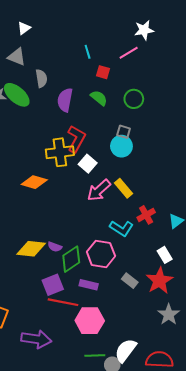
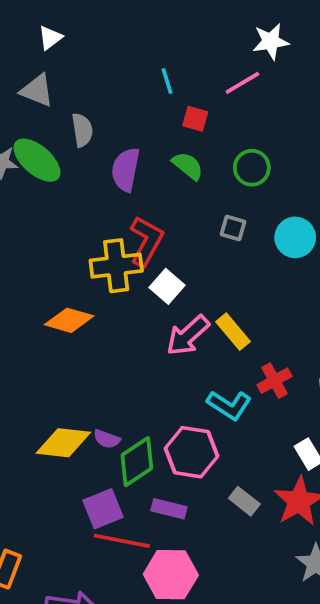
cyan circle: (121, 146) -> (295, 237), moved

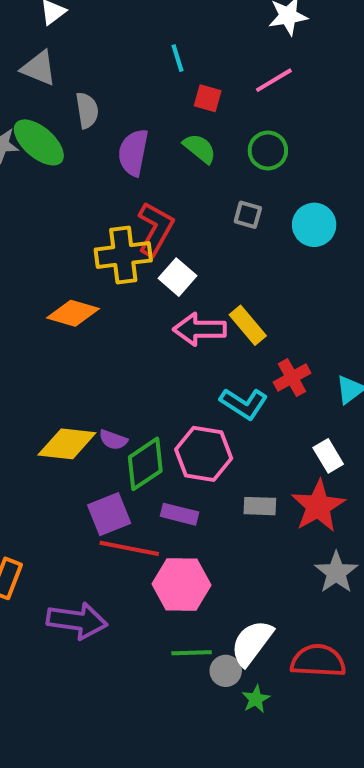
pink line: (242, 83) -> (274, 80), moved
pink arrow: (188, 335) -> (200, 329), turned 42
gray rectangle: (244, 501) -> (260, 506), turned -36

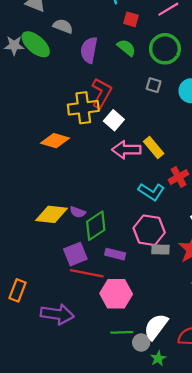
gray semicircle: (87, 110) -> (63, 26), turned -60
green circle: (268, 150) -> (165, 49), size x1.4
pink hexagon: (204, 454) -> (149, 230), moved

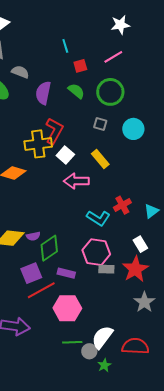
red square: (131, 19) -> (80, 66), turned -32
yellow rectangle: (154, 147) -> (100, 159), moved
purple semicircle: (78, 212) -> (33, 236), turned -32
red line: (87, 273) -> (41, 290), turned -40

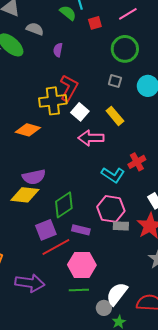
green semicircle: (76, 91) -> (68, 13), moved
purple semicircle: (43, 93) -> (58, 50), size x0.6
purple semicircle: (33, 236) -> (34, 177), moved, size x1.6
green line: (72, 342) -> (79, 290), moved

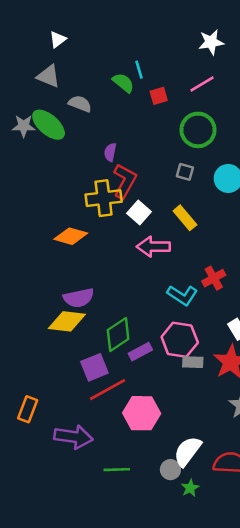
purple semicircle: (58, 50) -> (110, 152), moved
purple rectangle: (81, 230) -> (140, 352), moved, turned -42
green line: (79, 290) -> (117, 470), moved

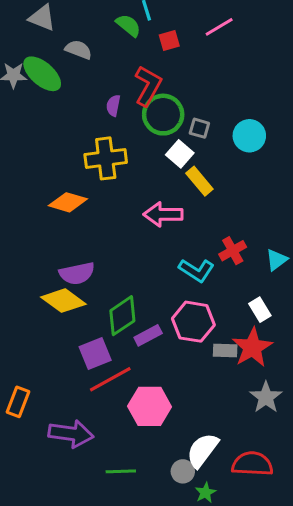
green circle: (198, 130) -> (163, 115), moved
red L-shape: (125, 181) -> (148, 86), moved
white square: (139, 213) -> (180, 154), moved
yellow diamond: (67, 321) -> (63, 301), turned 30
gray rectangle: (193, 362) -> (225, 350), moved

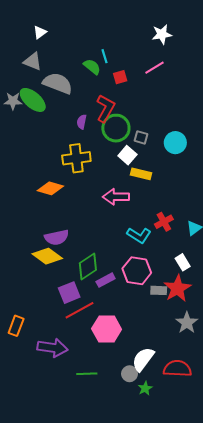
gray semicircle: (78, 50) -> (58, 83), size x1.6
yellow rectangle: (199, 181) -> (141, 174), turned -36

